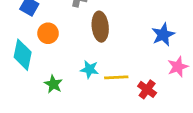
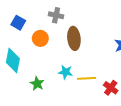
orange circle: (48, 33) -> (40, 38), moved

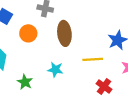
yellow line: (87, 78) -> (93, 59), moved

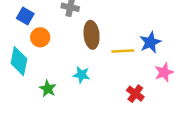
orange circle: (28, 33) -> (40, 37), moved
yellow line: (93, 59) -> (123, 51), moved

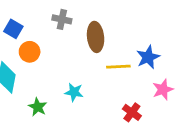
brown ellipse: (92, 35) -> (96, 37), moved

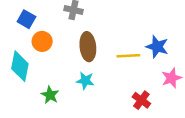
brown ellipse: (96, 37) -> (88, 47), moved
blue star: (148, 57) -> (157, 47), turned -30

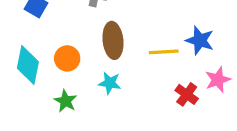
orange circle: (42, 41) -> (67, 58), moved
red cross: (141, 100) -> (187, 94), moved

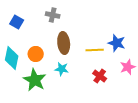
red cross: (187, 94) -> (100, 76), moved
green star: (66, 101) -> (35, 80), size x1.6

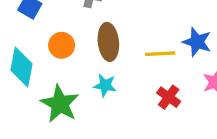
orange circle: (36, 54) -> (62, 45), moved

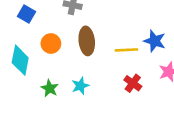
cyan star: (105, 85) -> (80, 86), moved, turned -30
green star: (60, 104) -> (50, 88), size x0.6

